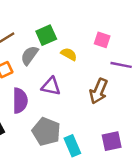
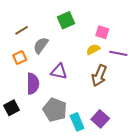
green square: (46, 35) -> (66, 20), moved
yellow semicircle: (69, 54) -> (93, 49), moved, turned -56
purple square: (112, 141) -> (100, 119), moved, turned -36

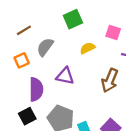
yellow semicircle: (93, 49) -> (87, 48), moved
black square: (12, 108) -> (27, 116), moved

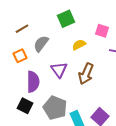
purple triangle: (65, 76) -> (59, 70), turned 42
brown arrow: (110, 80) -> (86, 74), moved
black square: (27, 116) -> (25, 106), turned -35

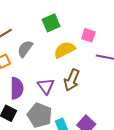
yellow semicircle: (79, 45) -> (65, 50), size x1.5
purple triangle: (59, 70) -> (46, 86), moved

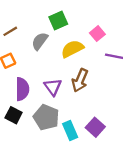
pink square: (88, 35) -> (97, 34), turned 32
gray semicircle: (25, 49) -> (40, 41), moved

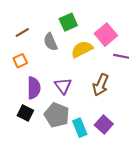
pink square: (97, 34) -> (106, 35), size x1.5
gray semicircle: (40, 41) -> (50, 42), turned -60
brown arrow: (80, 80) -> (101, 85), moved

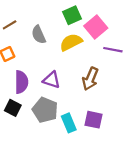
green square: (68, 22) -> (72, 15), moved
purple triangle: (63, 86) -> (52, 80), turned -36
purple square: (104, 124) -> (94, 120), turned -30

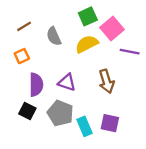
brown arrow: (90, 79) -> (106, 81), turned -40

